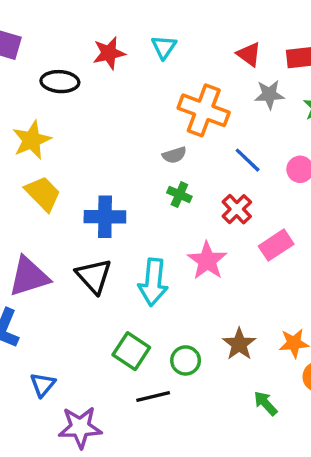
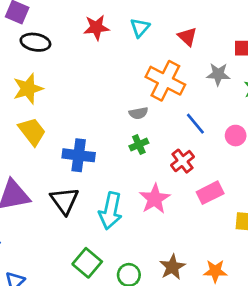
red triangle: (249, 54) -> (187, 37), moved
black ellipse: (60, 82) -> (35, 42), moved
green cross: (179, 195) -> (139, 145), turned 36

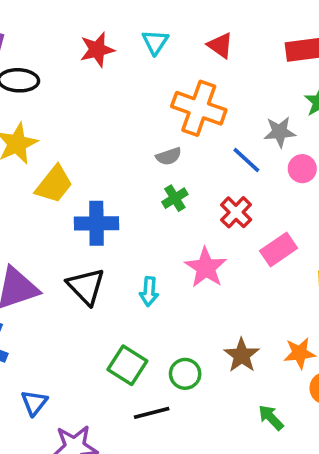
gray star: (218, 74) -> (280, 132), moved
yellow trapezoid: (32, 131) -> (54, 184), moved, turned 84
cyan arrow: (111, 211) -> (149, 292), size x0.6

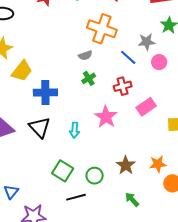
red cross: (236, 212) -> (123, 86), turned 30
green arrow: (271, 418) -> (132, 199), moved

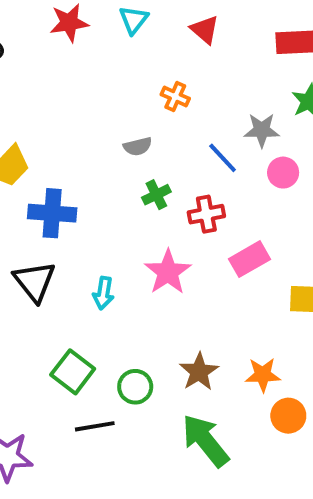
orange cross: (102, 29) -> (175, 97), size x0.5
green cross: (89, 78) -> (156, 195), moved
green arrow: (132, 199) -> (205, 441), size x1.8

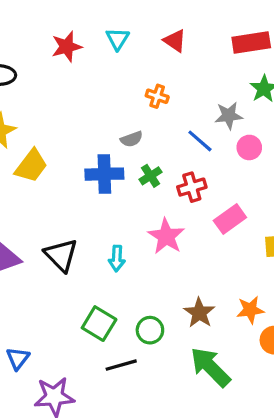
blue cross: (52, 213) -> (104, 174), moved

